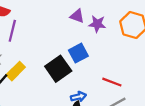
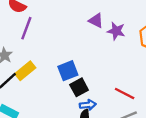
blue square: (78, 53) -> (68, 71), moved
black square: (58, 69) -> (79, 87), moved, size x0.7

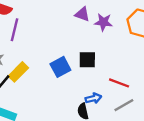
black square: (79, 87) -> (87, 60), moved, turned 36
blue arrow: (88, 105) -> (93, 98), moved

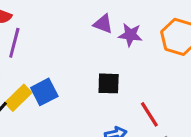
blue square: (60, 67) -> (44, 92), moved
red line: (119, 83) -> (149, 114), turned 36

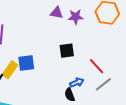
blue square: (44, 92) -> (26, 63), turned 30

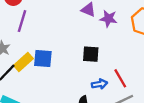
blue arrow: (77, 82) -> (99, 84), moved

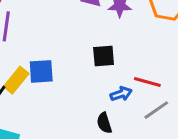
red line: (120, 78) -> (147, 82), turned -36

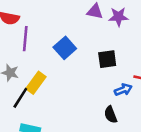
blue square: (41, 71) -> (65, 48), moved, turned -35

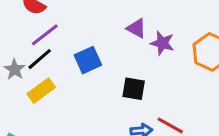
purple line: (25, 39) -> (45, 35), turned 30
black line: (20, 98) -> (40, 59), moved

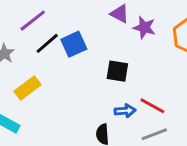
black line: (40, 59) -> (47, 43), moved
yellow rectangle: (41, 91) -> (28, 88), moved

